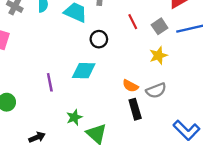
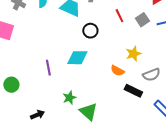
yellow star: (158, 55) -> (133, 54), moved
gray semicircle: (156, 91) -> (151, 75), moved
black rectangle: (135, 109) -> (133, 91), moved, turned -48

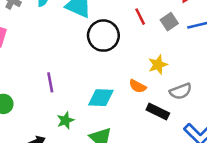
black circle: (90, 31) -> (103, 36), size x1.6
cyan diamond: (77, 58) -> (101, 98), moved
green star: (69, 98) -> (65, 120), moved

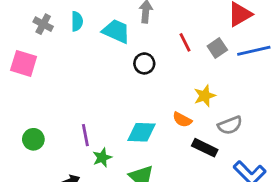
black circle: (103, 36) -> (144, 63), size x0.6
purple line: (50, 82) -> (85, 135), moved

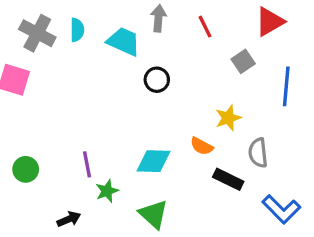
gray cross: (43, 24) -> (37, 33), size x1.5
red line: (185, 42) -> (205, 27), moved
blue line: (254, 51) -> (286, 86), moved, turned -72
gray semicircle: (230, 125) -> (258, 153), turned 105

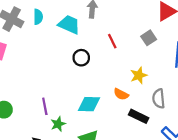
red line: (205, 27) -> (112, 41), moved
black circle: (157, 80) -> (81, 58), moved

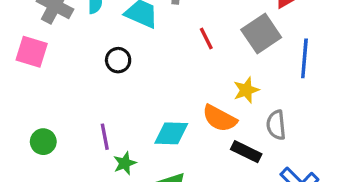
gray square: (149, 38) -> (261, 34), size x1.6
black circle: (81, 58) -> (118, 60), moved
orange semicircle: (121, 94) -> (220, 118), size x1.5

